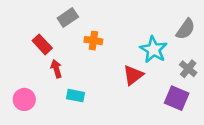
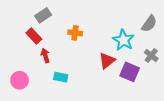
gray rectangle: (68, 18) -> (43, 15), moved
purple square: (177, 98) -> (130, 72), moved

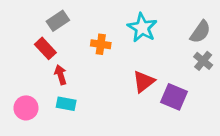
cyan star: (123, 40) -> (142, 28), moved
gray cross: (151, 56) -> (203, 61), moved
cyan rectangle: (61, 77) -> (66, 104), moved

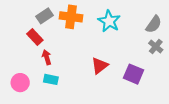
orange cross: (101, 44) -> (71, 17), moved, size x1.5
red triangle: (144, 82) -> (100, 66), moved

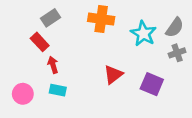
orange cross: (71, 17) -> (101, 19), moved
cyan star: (109, 21) -> (143, 34), moved
gray cross: (156, 47) -> (177, 53), turned 32

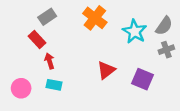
orange cross: (101, 19) -> (95, 18), turned 30

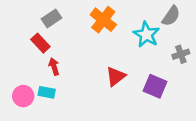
gray semicircle: (164, 26) -> (171, 16), moved
cyan rectangle: (54, 85) -> (47, 92), moved

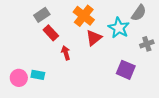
red rectangle: (40, 43) -> (51, 33), moved
red arrow: (54, 66) -> (66, 53), moved
red triangle: (116, 76) -> (94, 38), moved

